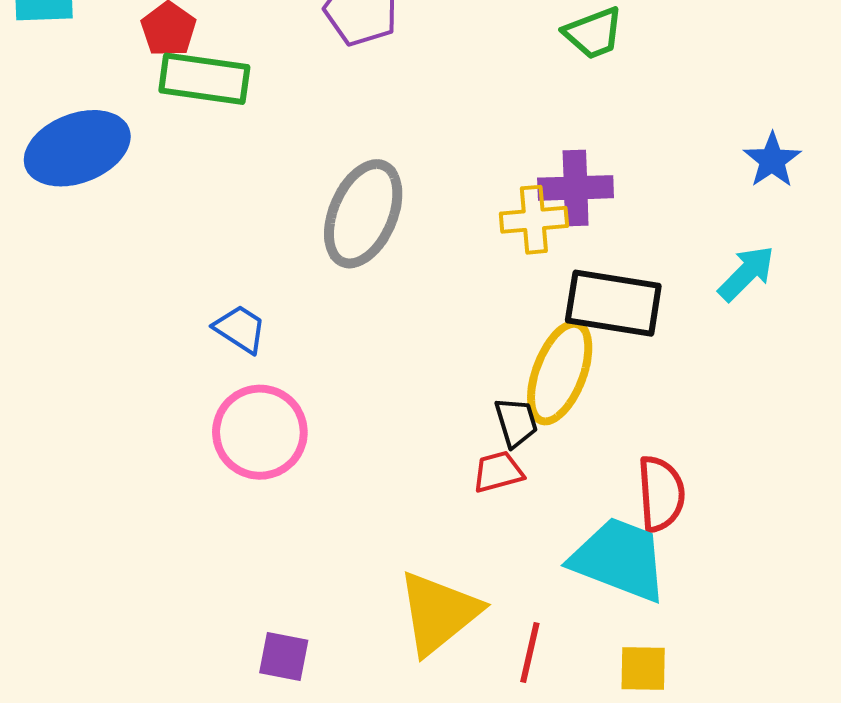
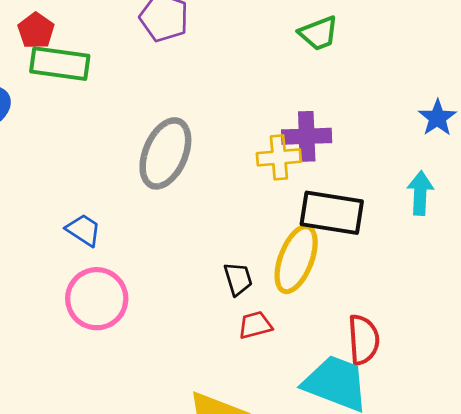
cyan arrow: (746, 273) -> (420, 193), turned -42
black trapezoid: (516, 422) -> (238, 279), moved

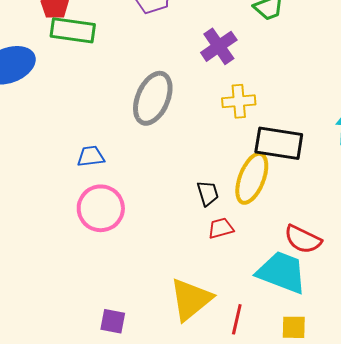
purple cross: (307, 136) -> (219, 46), moved, turned -33
blue trapezoid: (84, 230) -> (91, 156), turned -40
red semicircle: (363, 340) -> (303, 239), turned 120

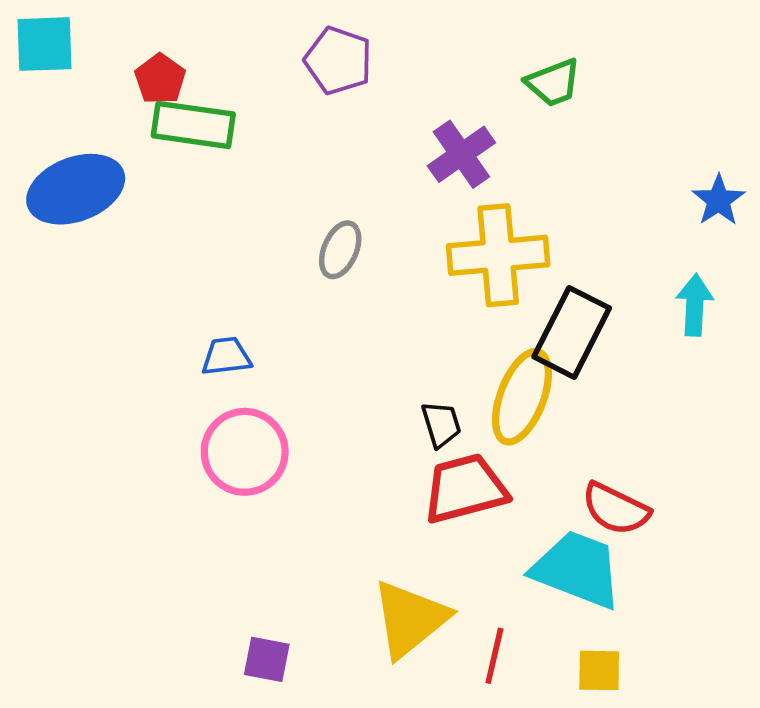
gray ellipse: (153, 98) -> (340, 250), size x0.6
yellow cross: (239, 101) -> (498, 255), size x1.6
black rectangle: (279, 143) -> (572, 332), turned -72
red trapezoid: (221, 228) -> (465, 489), size x1.8

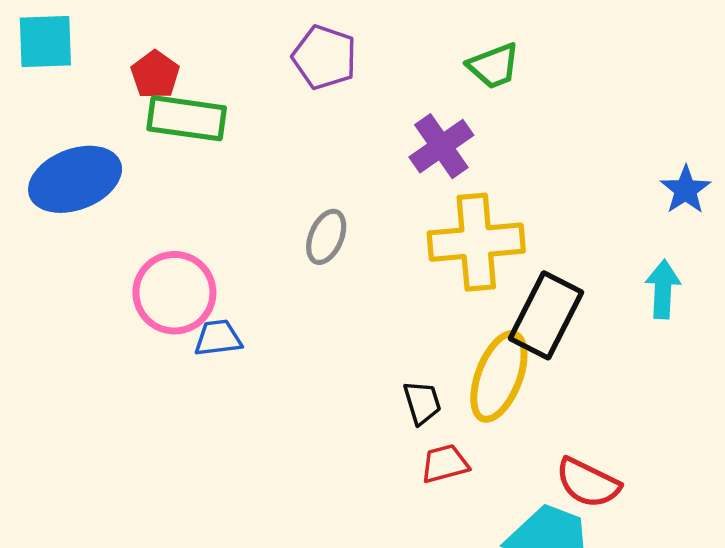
green trapezoid: (553, 83) -> (494, 66), moved
pink circle: (245, 452) -> (174, 293), moved
red trapezoid: (465, 489) -> (445, 464), size x0.6

